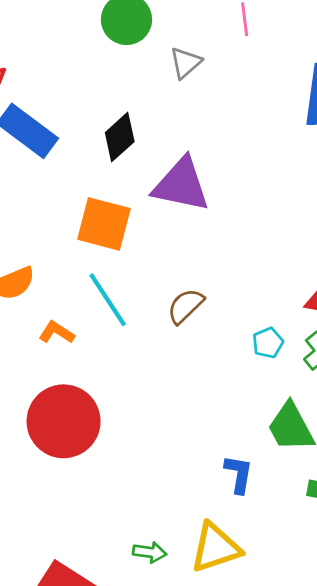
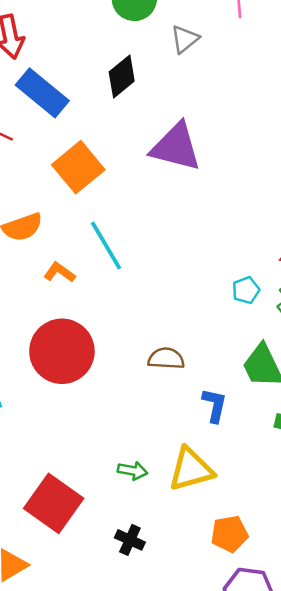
black diamond: (120, 137) -> (122, 77), moved
orange square: (104, 224) -> (78, 167), moved, turned 33
brown semicircle: (185, 306) -> (166, 358), moved, turned 45

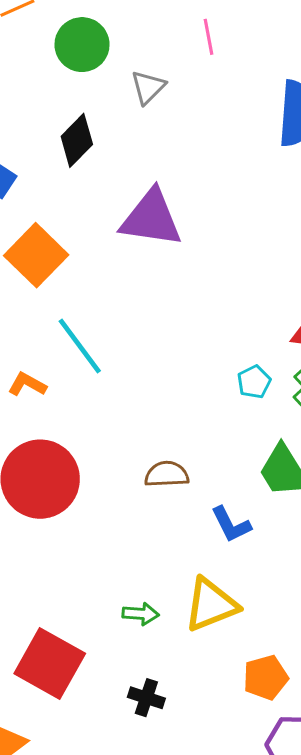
blue L-shape: (215, 405) -> (231, 525), turned 147

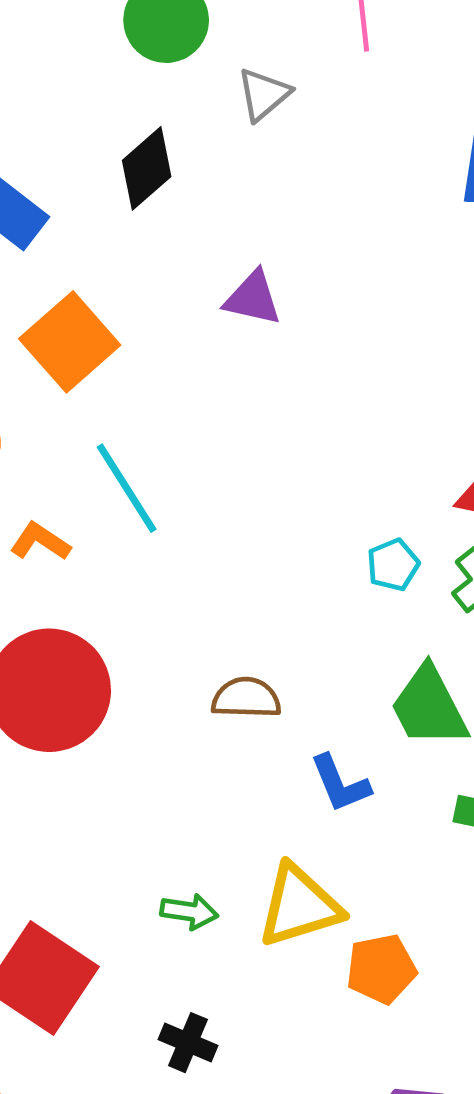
purple triangle: (151, 218) -> (253, 298), size x0.6
orange pentagon: (266, 678) -> (381, 969), moved

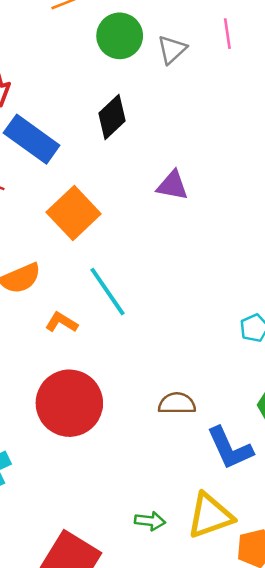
gray triangle: (264, 94) -> (172, 49), moved
blue L-shape: (340, 784) -> (230, 448), size x1.4

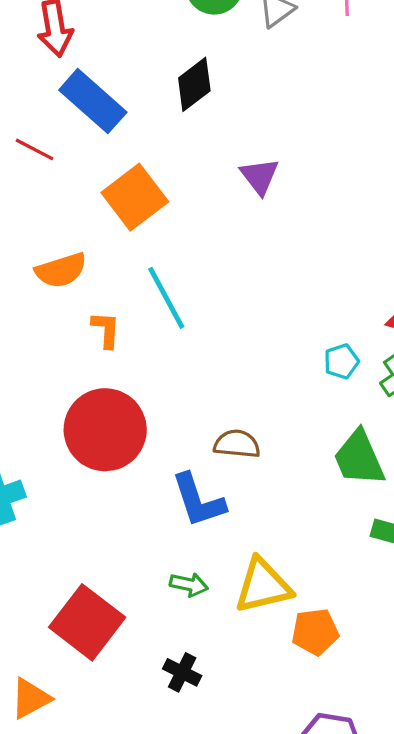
purple triangle: (172, 186) -> (260, 176), turned 36
orange L-shape: (61, 322) -> (106, 330), turned 56
blue L-shape: (230, 448) -> (198, 500), moved

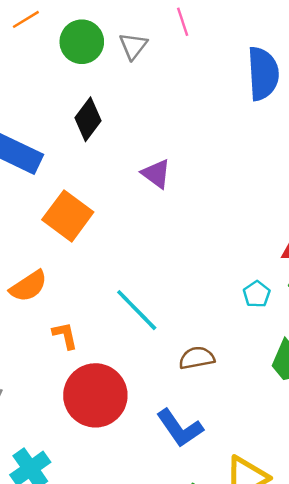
cyan line: (166, 298) -> (137, 310), moved
orange L-shape: (106, 330) -> (65, 335), moved
brown semicircle: (237, 444) -> (197, 358), moved

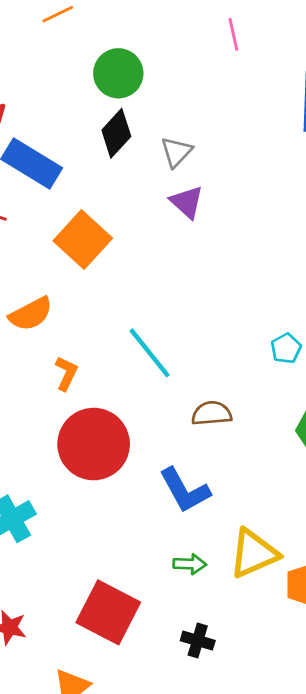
green circle: (82, 42) -> (118, 73), moved
gray triangle: (133, 46) -> (176, 152), moved
orange L-shape: (65, 335) -> (66, 373), turned 32

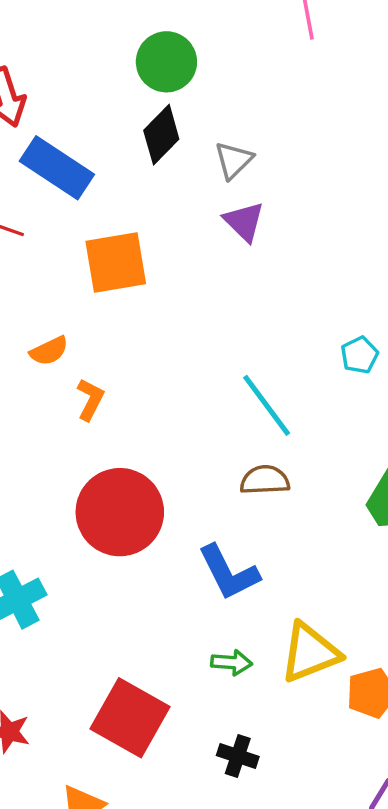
orange square: (83, 239) -> (116, 263), turned 36
orange semicircle: (31, 314) -> (49, 351), size x0.7
cyan pentagon: (286, 348) -> (360, 355), moved
cyan line: (150, 353) -> (267, 405), moved
orange L-shape: (66, 373) -> (90, 399), moved

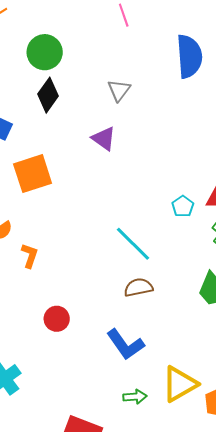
gray triangle: (234, 160) -> (119, 90), moved
red circle: (120, 512) -> (57, 319), size x0.5

